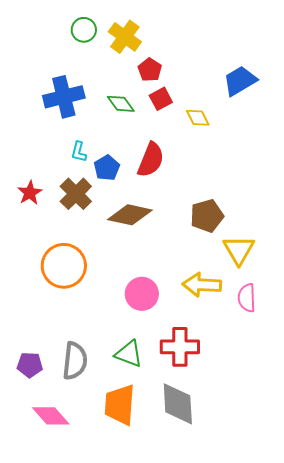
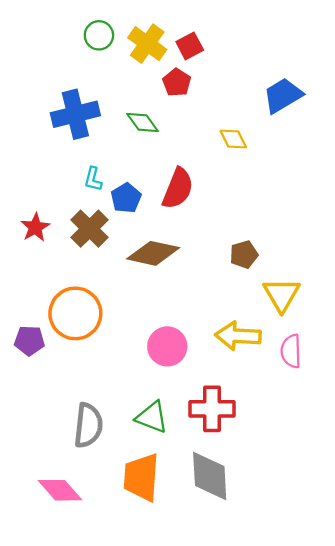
red square: (161, 99) -> (190, 46), moved
brown pentagon: (207, 216) -> (244, 255), size x0.7
purple pentagon: (30, 365) -> (29, 341), moved

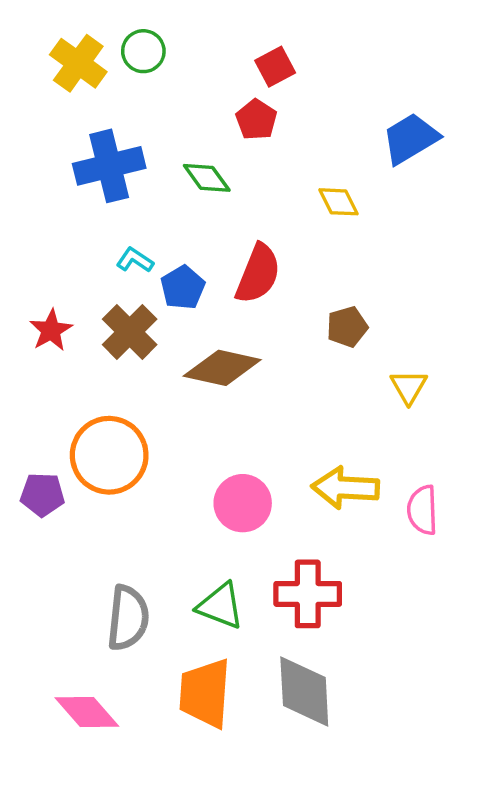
yellow cross: (147, 44) -> (78, 63), moved
cyan L-shape: (93, 179) -> (135, 260), turned 110
brown pentagon: (244, 255) -> (347, 327), moved
yellow triangle: (282, 295) -> (409, 387), moved, size x0.7

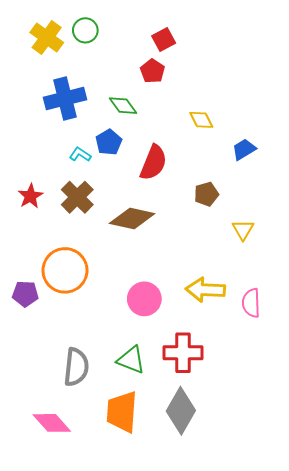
blue trapezoid: (410, 139) -> (244, 149), moved, size x0.7
blue pentagon: (183, 287) -> (109, 142), moved
gray diamond: (304, 691) -> (181, 411), turned 33

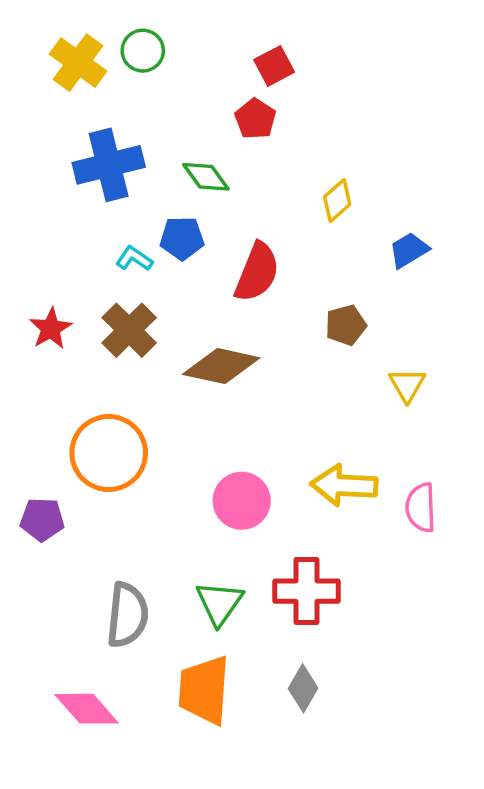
yellow diamond: (201, 120) -> (337, 201), turned 75
blue pentagon: (109, 142) -> (182, 238), turned 30
purple pentagon: (25, 294) -> (42, 519), moved
green triangle: (131, 360) -> (220, 603), turned 44
gray diamond: (181, 411) -> (303, 688), size x0.6

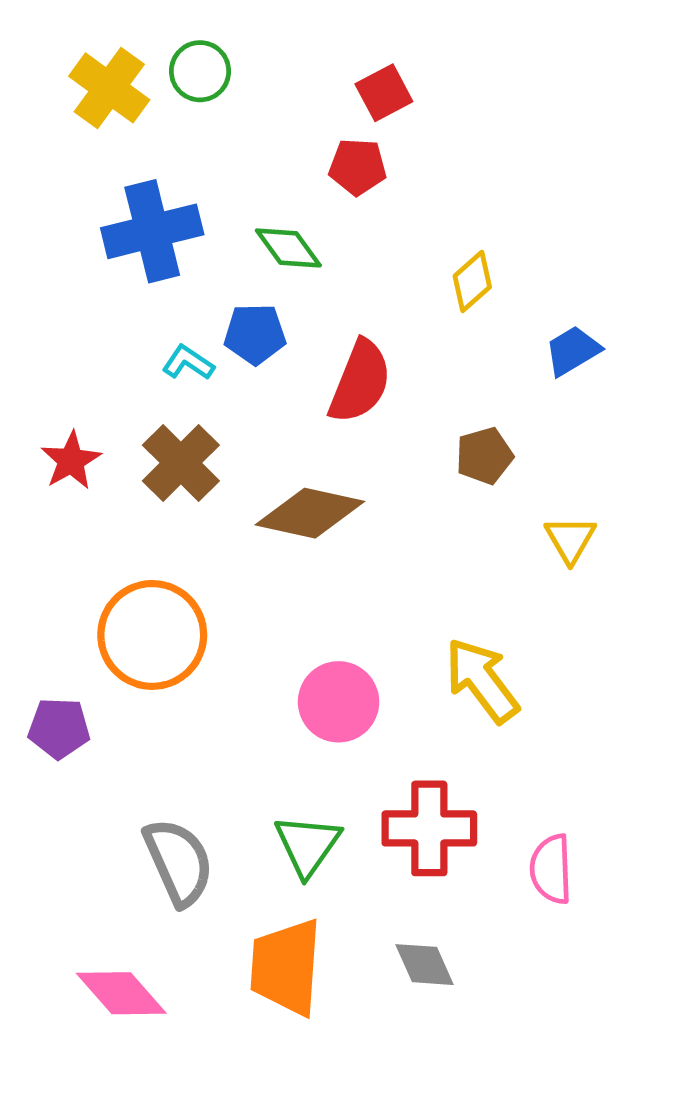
red pentagon: (255, 119) -> (358, 167), turned -30
yellow arrow: (344, 485) -> (482, 680), turned 50
pink semicircle: (421, 508) -> (551, 869), moved
gray semicircle: (127, 615) -> (179, 862), turned -30
gray diamond: (303, 688) -> (425, 965), turned -54

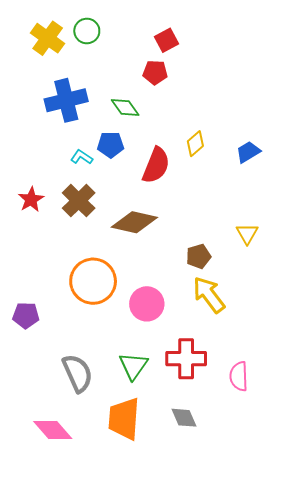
yellow diamond: (472, 281) -> (195, 144), moved
brown pentagon: (484, 456) -> (198, 256), moved
orange circle: (152, 635) -> (93, 281), moved

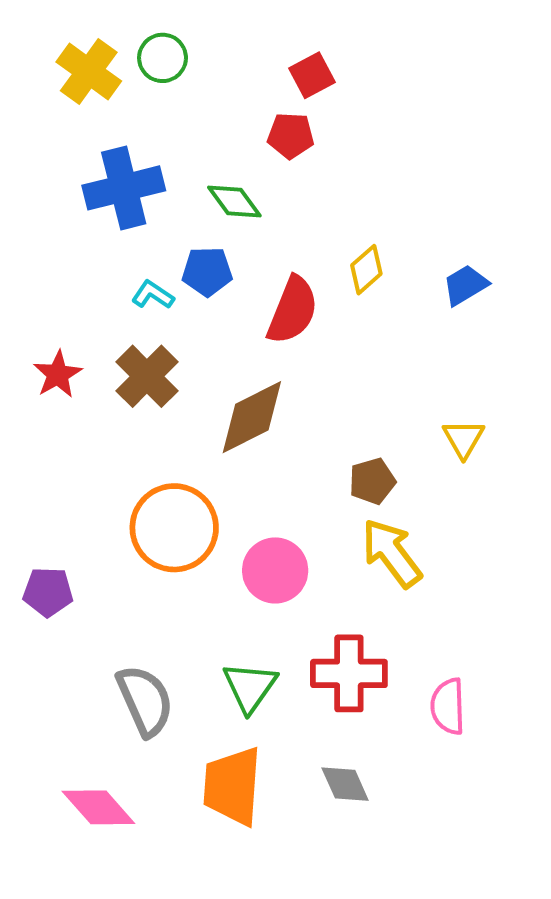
brown diamond: (134, 222) -> (252, 417), turned -39

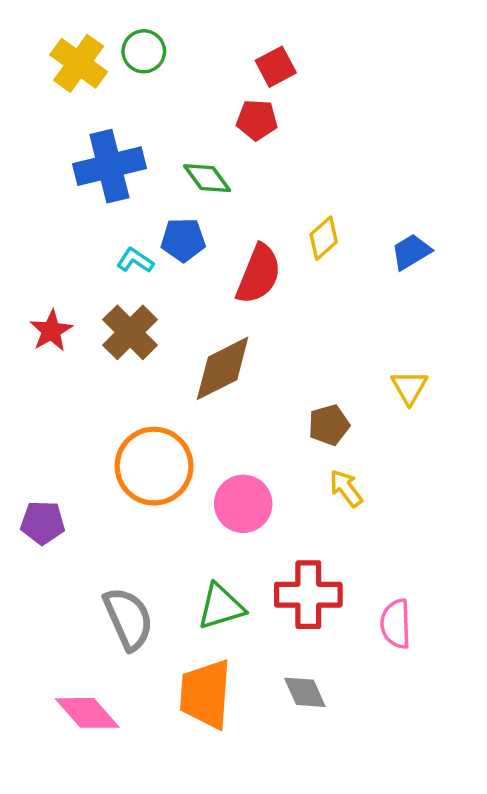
yellow arrow: (392, 553) -> (346, 488), size x0.6
green triangle: (250, 687) -> (221, 607), turned 38

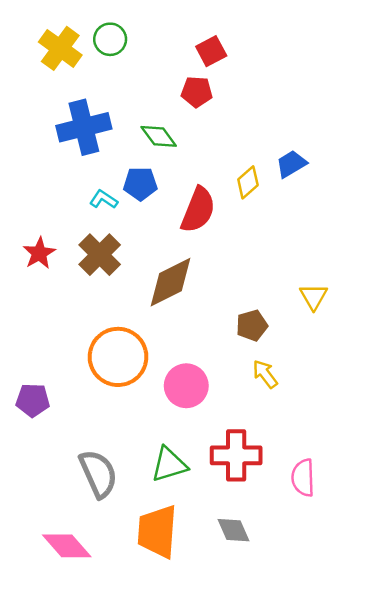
blue trapezoid: (411, 252) -> (291, 164), moved

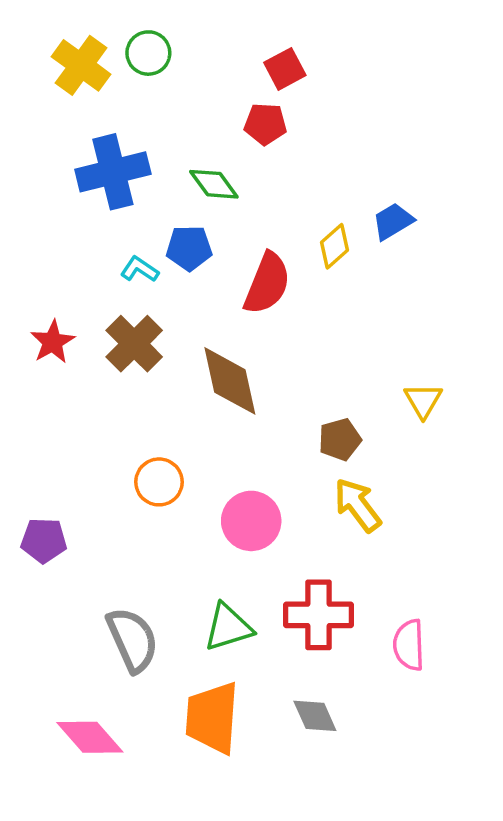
brown diamond: (171, 282) -> (230, 381), turned -76
orange circle: (118, 357) -> (159, 482), size x0.6
yellow arrow: (265, 374) -> (358, 505), size x1.4

